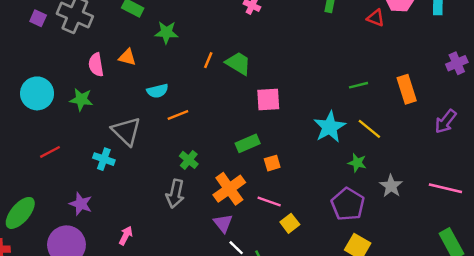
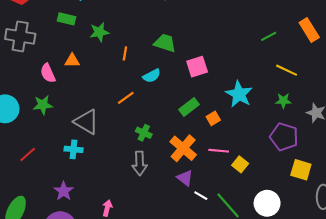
orange line: (208, 60) -> (125, 53), moved
cyan semicircle: (158, 91) -> (152, 76), moved
cyan star: (330, 127) -> (239, 94), moved
purple star: (81, 204) -> (64, 191), turned 30

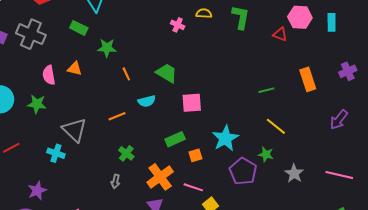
orange rectangle: (309, 30) -> (308, 79), moved
orange line: (125, 53) -> (126, 74), turned -48
purple pentagon: (284, 137) -> (243, 171), moved
gray arrow: (140, 163) -> (115, 181), size x0.6

